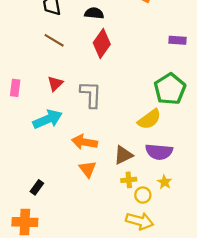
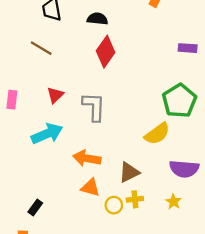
brown line: (54, 40) -> (41, 48), moved
purple semicircle: (159, 152) -> (184, 169), moved
orange triangle: (88, 169) -> (90, 188), turned -36
yellow circle: (143, 195) -> (114, 205), moved

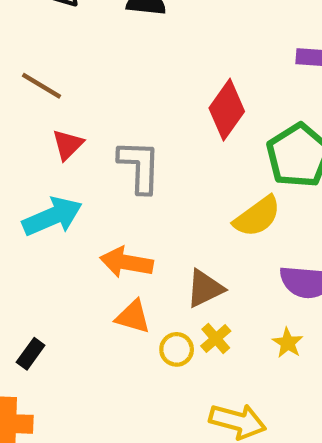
brown line: (41, 48) -> (41, 86), moved
red diamond: (106, 52) -> (227, 110), moved
yellow cross: (135, 199) -> (216, 339), turned -35

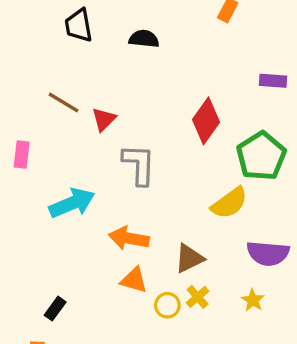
red triangle: (68, 145) -> (104, 119), moved

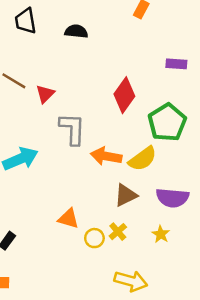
orange arrow: (129, 238) -> (106, 156), moved
brown triangle: (189, 258) -> (126, 195), moved

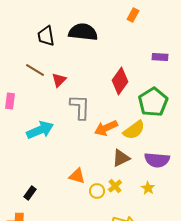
black trapezoid: (26, 21) -> (46, 36), moved
black semicircle: (76, 31) -> (83, 32), size x1.6
orange arrow: (106, 156) -> (106, 128), turned -35

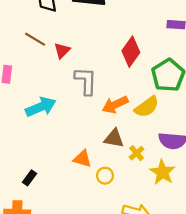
brown triangle: (121, 158) -> (114, 138), moved, turned 36
yellow cross: (115, 186) -> (137, 153), moved
yellow star: (148, 188) -> (162, 172), size x1.6

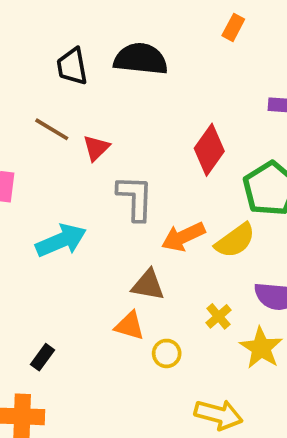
brown triangle: (114, 138) -> (148, 285), moved

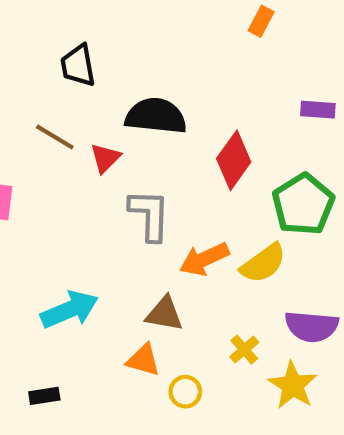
black semicircle: (141, 59) -> (156, 116), moved
cyan arrow: (61, 240) -> (70, 310), moved
black rectangle: (43, 357) -> (44, 396), turned 45

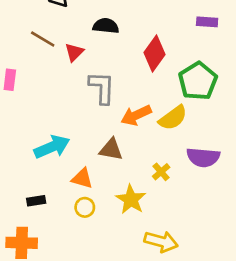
black semicircle: (156, 116) -> (106, 26), size x0.7
orange triangle: (143, 360) -> (82, 178), moved
yellow star: (293, 385) -> (131, 199), moved
yellow circle: (185, 392) -> (85, 207), moved

